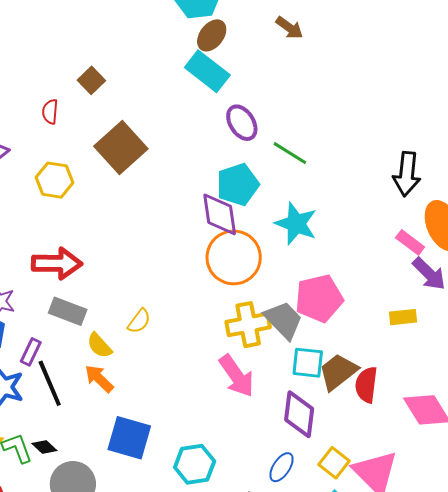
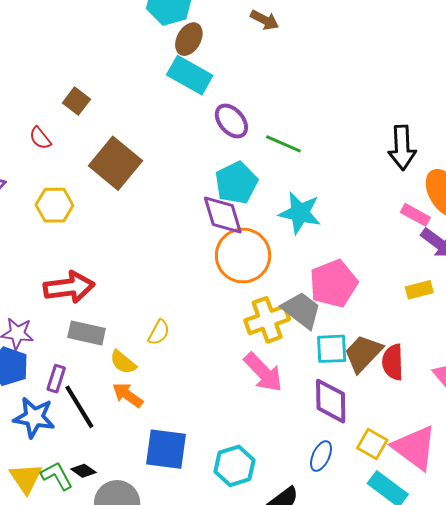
red semicircle: (50, 112) -> (40, 138), turned -35

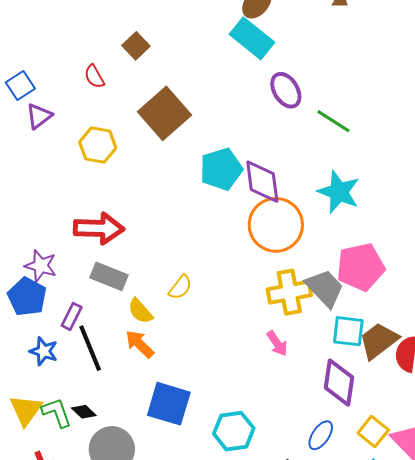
cyan pentagon: (236, 183) -> (221, 169), moved
pink arrow: (263, 372) -> (277, 343), size x0.6
blue star: (34, 417) -> (44, 351), size x0.7

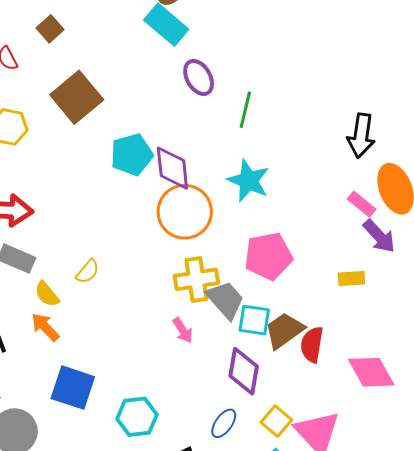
green line: (333, 121) -> (245, 110), turned 69
gray trapezoid: (325, 288) -> (225, 300), moved

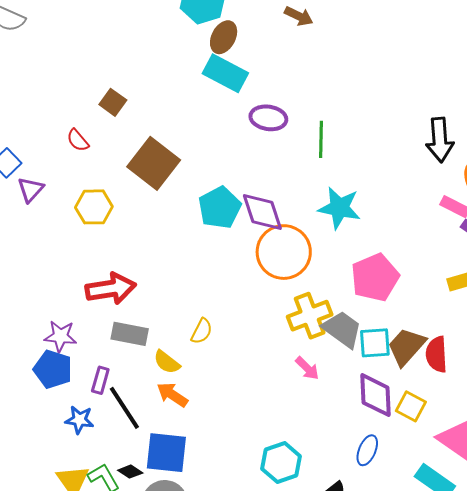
purple ellipse: (199, 77) -> (268, 118), turned -39
blue square: (73, 388) -> (166, 453), moved
yellow square: (276, 421) -> (411, 406), moved

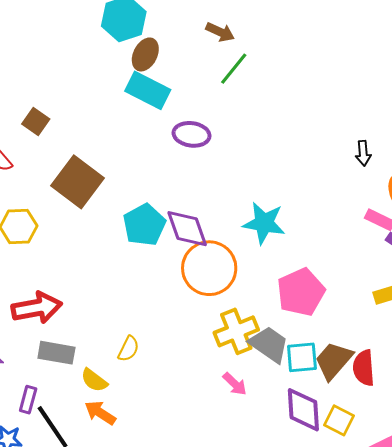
green line: (321, 139) -> (234, 69), moved, turned 39
black arrow: (440, 140) -> (363, 153), size x0.6

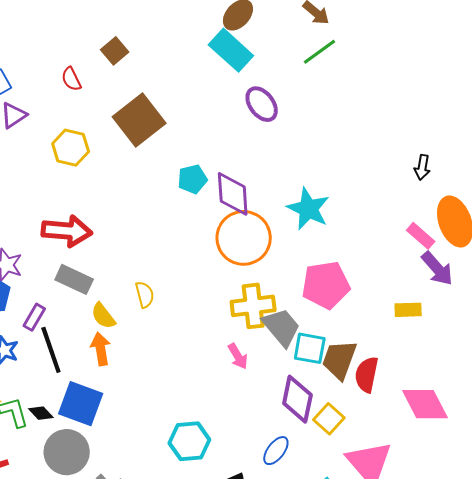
purple ellipse: (192, 134) -> (262, 104), turned 30
cyan pentagon: (144, 225) -> (192, 179), size x0.7
yellow semicircle: (129, 349) -> (145, 295), turned -56
brown trapezoid: (334, 361) -> (339, 360), turned -36
orange arrow: (100, 413) -> (101, 349), turned 32

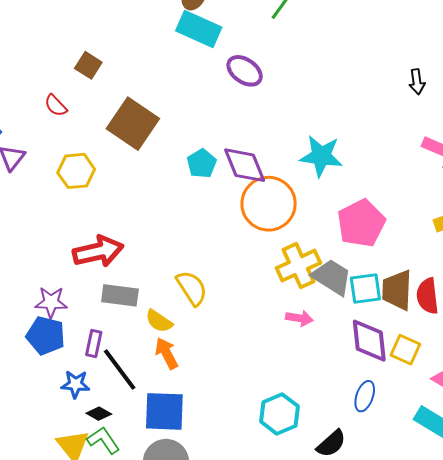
yellow semicircle: (145, 295) -> (192, 288), size x1.4
pink arrow: (238, 356) -> (299, 318), turned -32
black diamond: (41, 413) -> (99, 414), moved

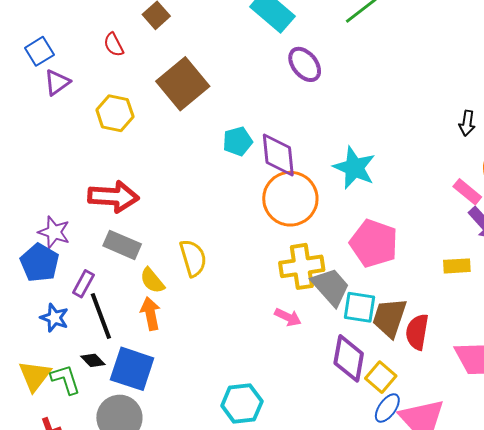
pink pentagon: (361, 223) -> (374, 243), turned 30
blue ellipse: (365, 396) -> (387, 408), moved
black diamond: (99, 414) -> (93, 360), moved

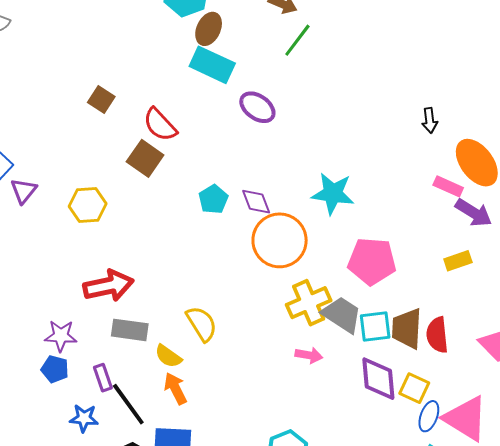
red semicircle: (114, 45) -> (160, 125), moved, size x1.5
brown square: (183, 84) -> (145, 158), size x0.7
purple diamond: (278, 155) -> (256, 202), size x0.7
blue pentagon: (40, 263) -> (55, 369), size x0.7
purple rectangle: (83, 284) -> (103, 378), turned -32

